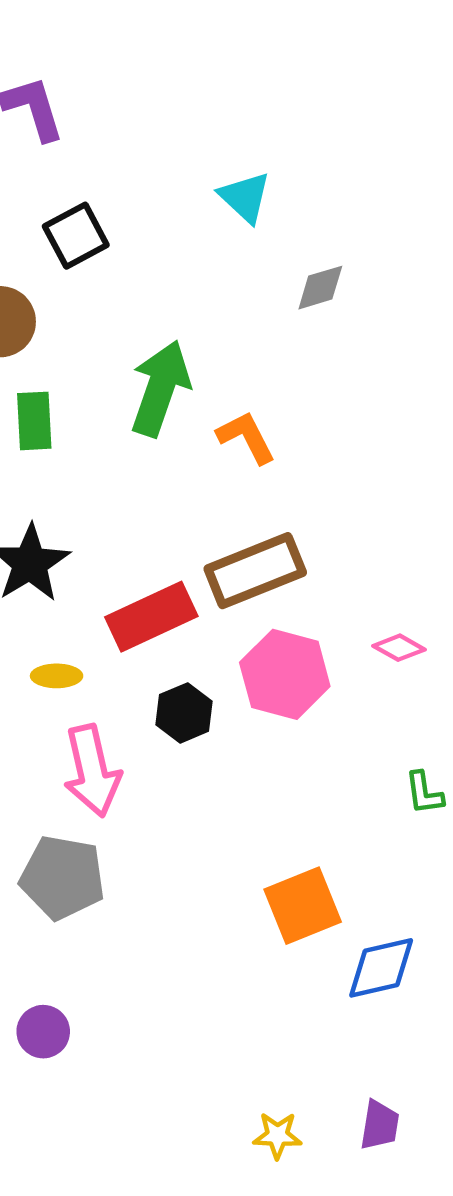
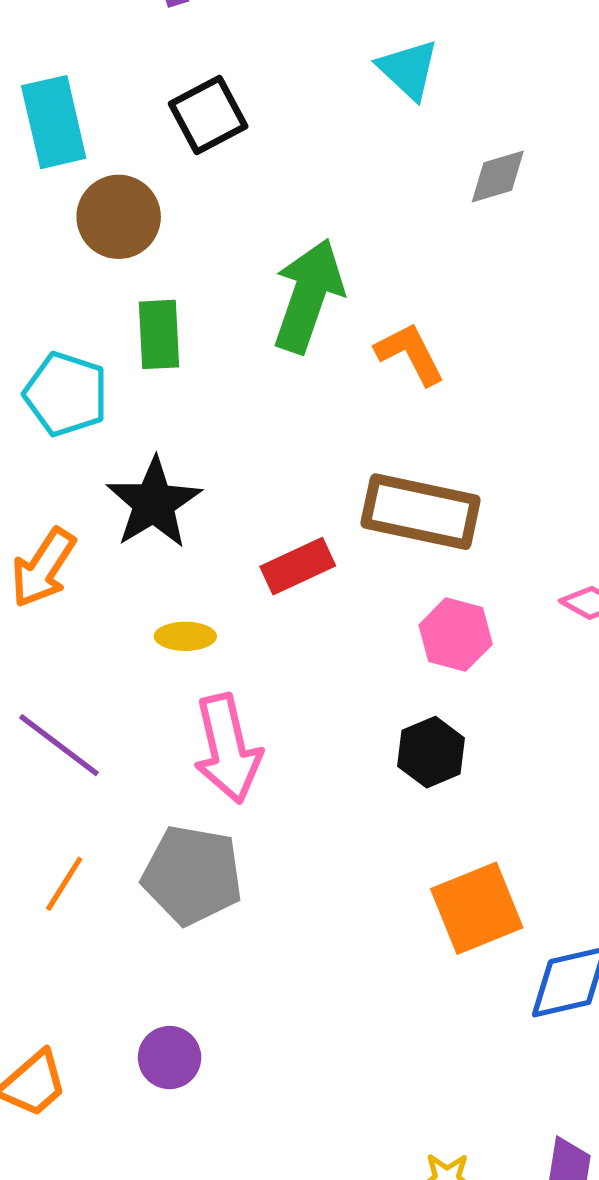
brown rectangle: (255, 571) -> (421, 512), turned 34
red rectangle: (151, 617) -> (298, 566), size x0.7
pink hexagon: (285, 674) -> (456, 635), size x0.7
black hexagon: (184, 713) -> (431, 752), moved

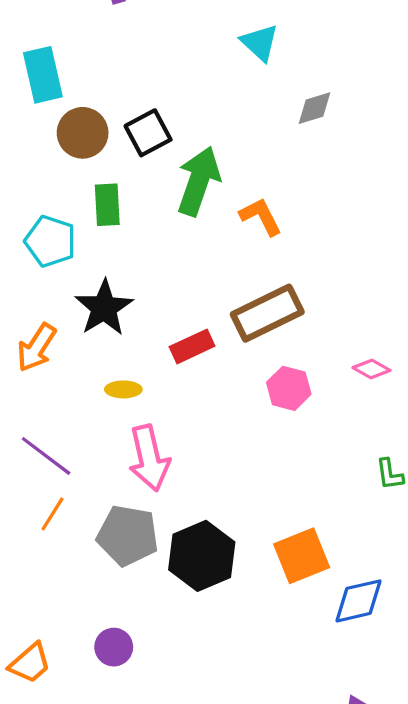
black square: (208, 115) -> (148, 133), moved
brown rectangle: (421, 512) -> (267, 313), turned -38
black hexagon: (431, 752) -> (202, 556), moved, size x1.6
orange line: (64, 884) -> (53, 514), moved

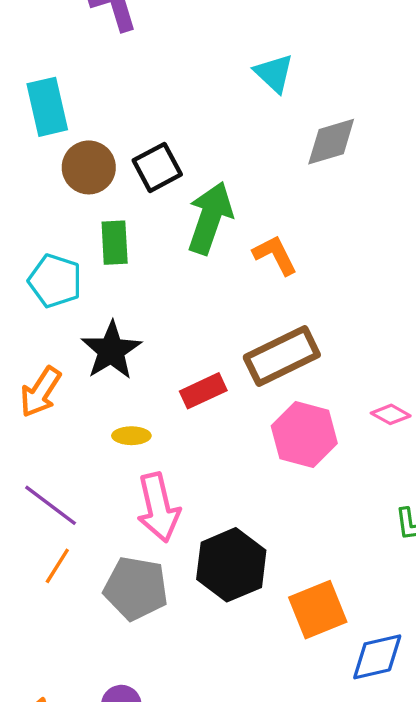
gray diamond: (314, 108) -> (331, 142), size x1.4
pink hexagon: (289, 388) -> (304, 435), size x1.4
black hexagon: (202, 556) -> (231, 565), moved

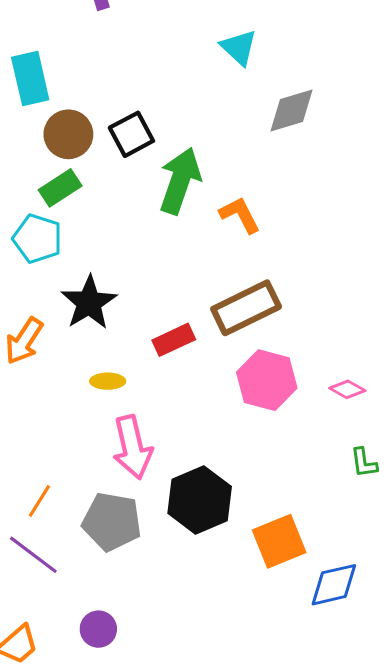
green rectangle: (115, 243) -> (60, 188), moved, turned 60
pink diamond: (391, 414) -> (347, 389), moved
purple line: (51, 505) -> (33, 555), moved

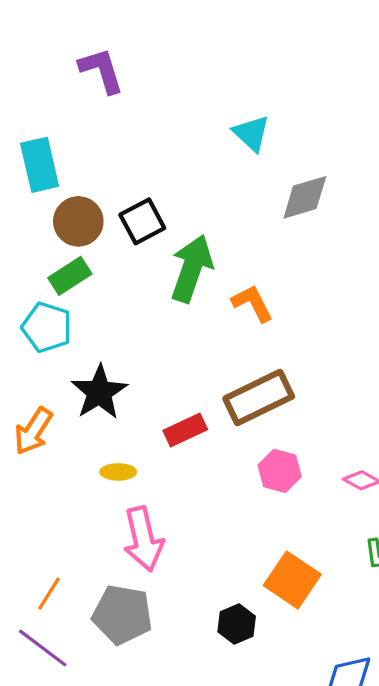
pink hexagon: (267, 380) -> (280, 471), size x0.7
black hexagon: (200, 500) -> (237, 624), moved, size x0.6
orange square: (279, 541) -> (292, 580), moved, turned -34

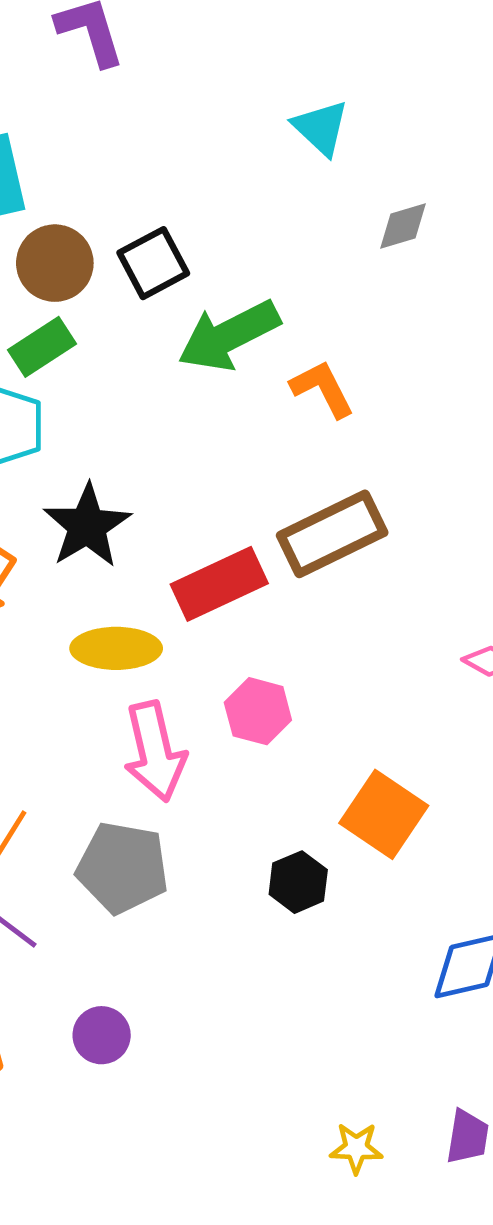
gray diamond: (305, 197) -> (403, 226), size x0.7
green arrow: (192, 269) -> (229, 336), turned -136
red rectangle: (185, 430) -> (219, 584), size x1.4
pink hexagon: (280, 471) -> (258, 711), moved
yellow ellipse: (118, 472) -> (116, 648), size x1.6

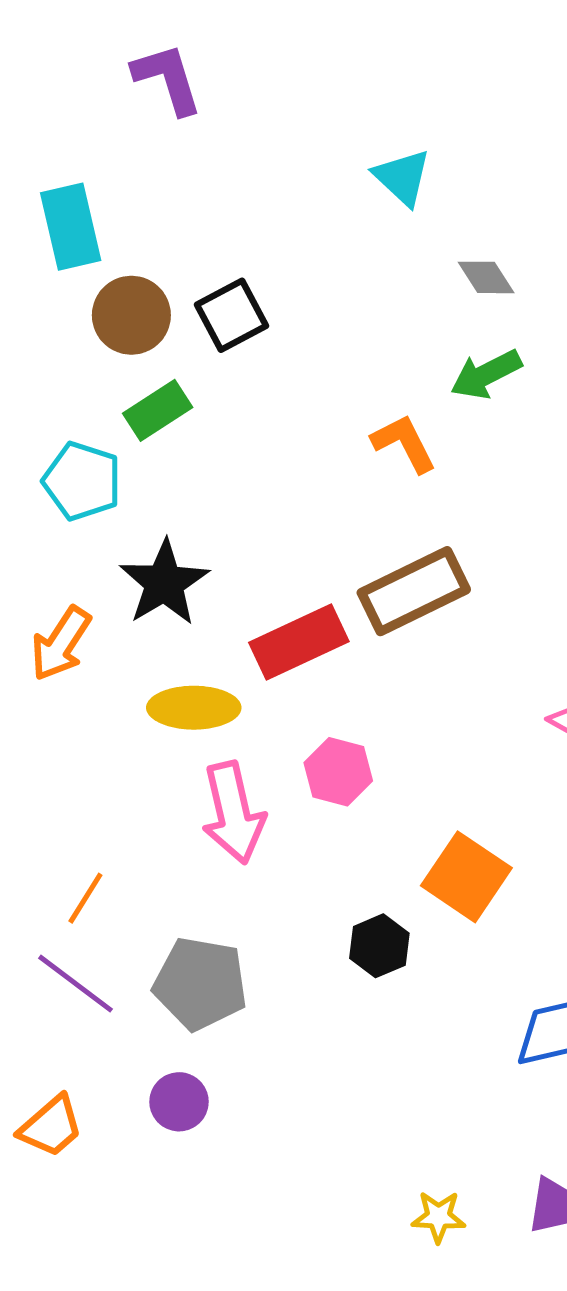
gray diamond: (403, 226) -> (486, 277), turned 74
green arrow: (229, 336) -> (486, 374), moved, size x0.7
green rectangle: (42, 347) -> (158, 410), moved
gray pentagon: (123, 868) -> (200, 984), moved

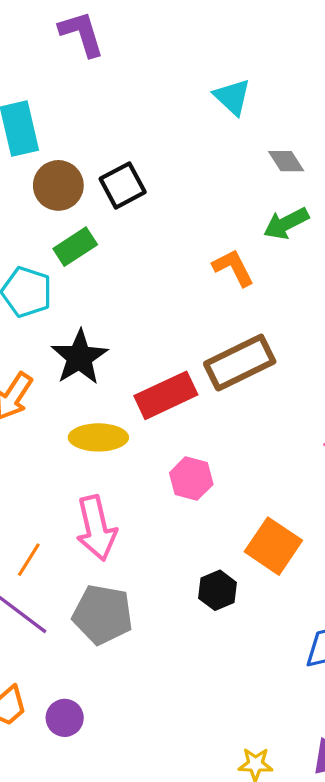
pink arrow: (233, 813) -> (96, 528), moved
purple circle: (179, 1102) -> (65, 718), moved

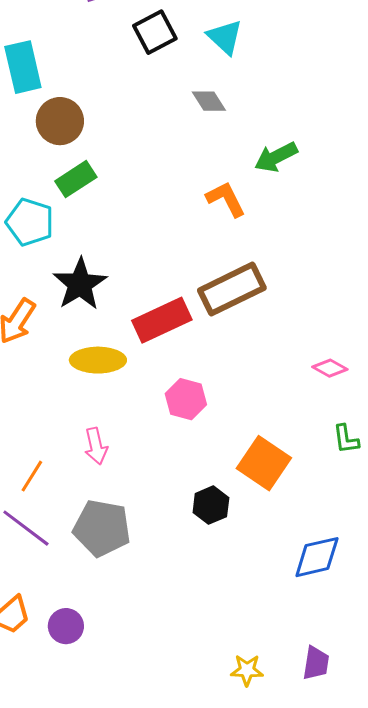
gray diamond: (286, 161) -> (209, 101), moved
black square: (123, 185) -> (155, 32), moved
pink arrow: (96, 528) -> (96, 446), size x0.6

